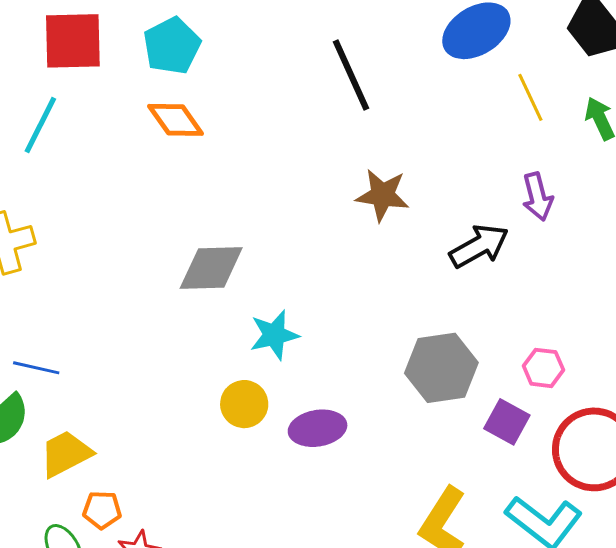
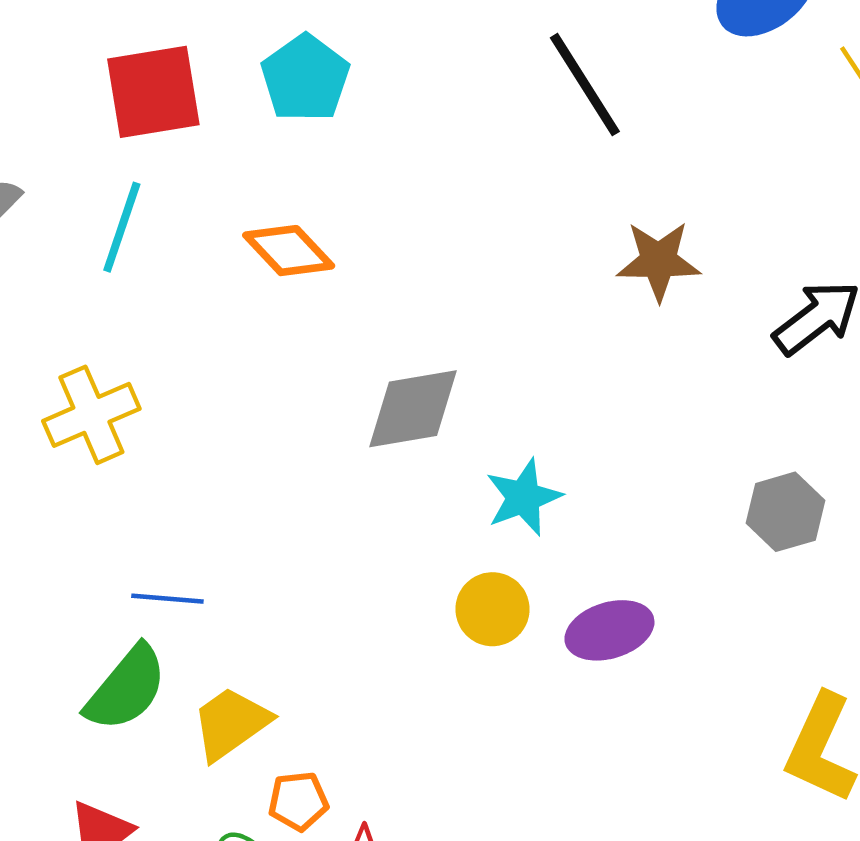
orange diamond: (176, 120) -> (289, 251), moved
gray hexagon: (441, 368) -> (785, 512), size x0.7

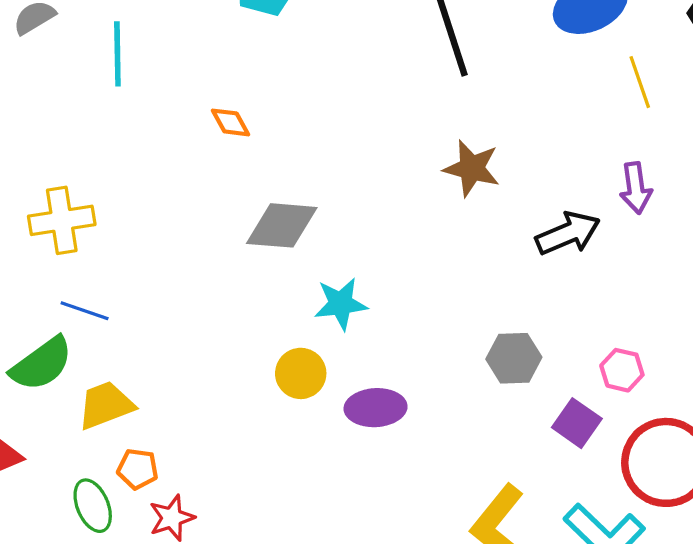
cyan line: (122, 227) -> (117, 54), turned -34
orange diamond: (289, 251) -> (230, 122), moved, size x0.7
yellow cross: (91, 415) -> (62, 220), moved

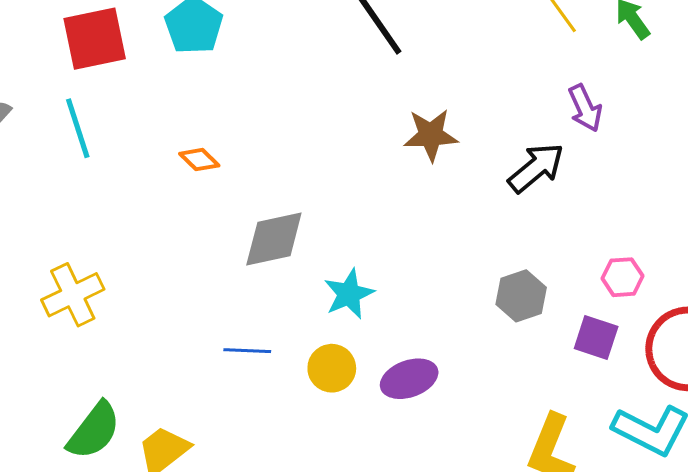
blue line: (85, 311) -> (247, 351), moved

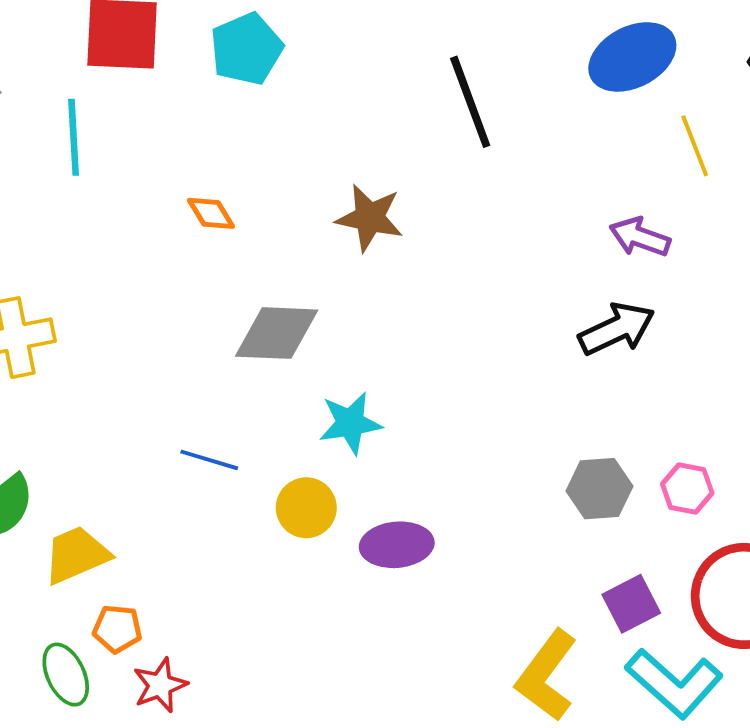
purple arrow: (585, 108) -> (640, 237), moved, turned 120
brown star: (431, 135) -> (370, 218), moved
gray hexagon: (521, 296) -> (599, 489), moved
purple square: (596, 338) -> (631, 604), moved, turned 30

